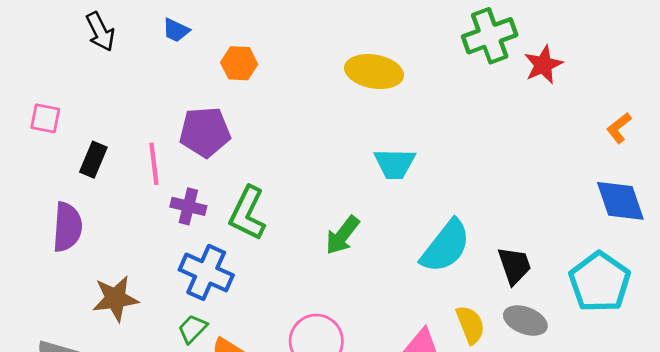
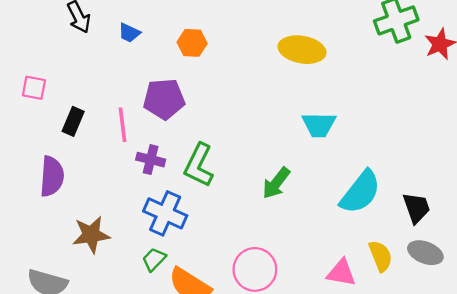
blue trapezoid: (176, 30) -> (129, 33), moved

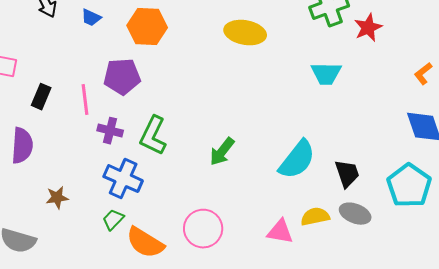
orange hexagon: (192, 43) -> (147, 27), size x1.5
cyan trapezoid: (319, 125) -> (326, 74), moved
brown star: (91, 235) -> (57, 198), size x0.7
yellow semicircle: (381, 256) -> (315, 217), turned -80

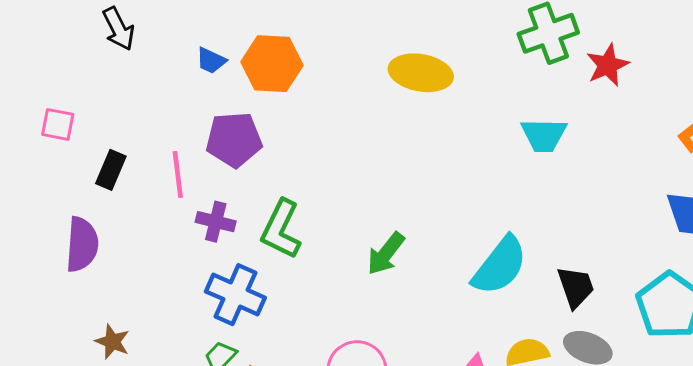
blue trapezoid: (91, 18) -> (211, 61), moved
brown star: (57, 198) -> (112, 342), moved, turned 30

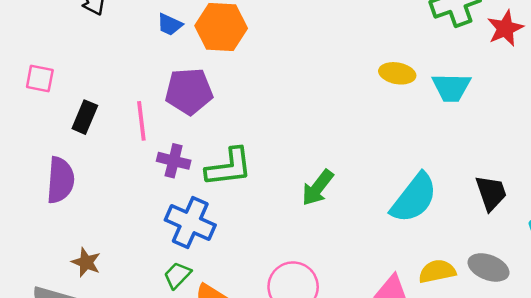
yellow ellipse: (421, 73) -> (397, 73), moved, size x0.7
green L-shape: (281, 229) -> (229, 167), turned -123
black trapezoid: (576, 287) -> (491, 193), moved

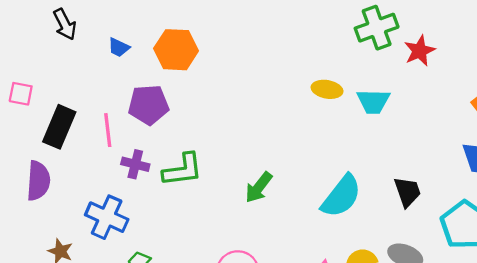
blue trapezoid: (170, 24) -> (119, 47), moved
black rectangle: (85, 117) -> (59, 127), size x1.5
blue cross: (190, 222) -> (107, 217), moved

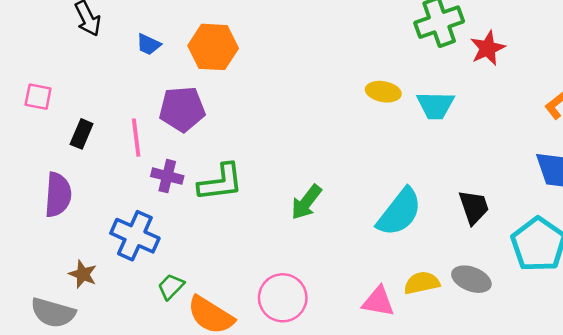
black rectangle: (59, 127) -> (82, 134), size x0.6

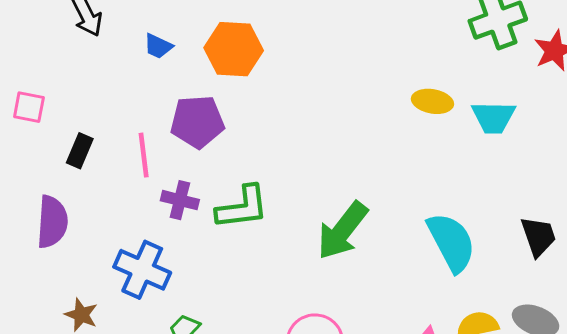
green arrow: (306, 202) -> (342, 231), size x1.4
cyan semicircle: (399, 212) -> (451, 242), turned -66

